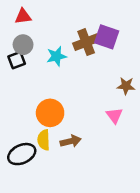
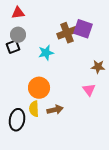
cyan star: (56, 56) -> (46, 53), moved
black ellipse: (22, 154) -> (17, 120), turned -55

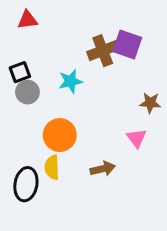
gray circle: (18, 35) -> (27, 92), moved
brown arrow: (55, 110) -> (103, 169), moved

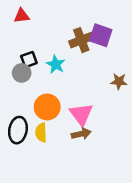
black square: (20, 72) -> (29, 60), moved
cyan star: (70, 81) -> (56, 64), turned -30
pink triangle: (136, 138) -> (81, 114), moved, size x1.5
black ellipse: (26, 184) -> (18, 130), moved

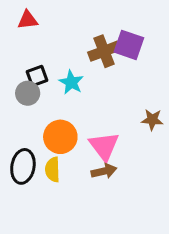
brown star: (119, 81) -> (152, 120), moved

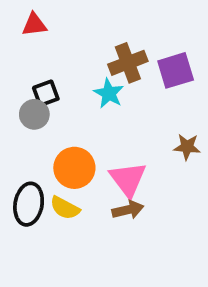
purple square: (129, 45) -> (176, 70), moved, turned -36
cyan star: (71, 82) -> (109, 93), moved
yellow semicircle: (53, 170) -> (65, 208), turned -60

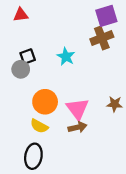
brown cross: (128, 63) -> (102, 38), moved
purple square: (176, 70) -> (106, 16), moved
brown star: (187, 147) -> (115, 104), moved
black ellipse: (29, 204) -> (33, 156), moved

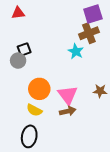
cyan star: (66, 57) -> (76, 51), moved

